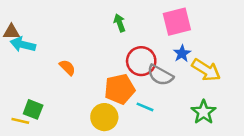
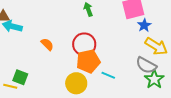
blue star: (182, 53) -> (144, 25), moved
red circle: (141, 61) -> (84, 44), moved
gray semicircle: (160, 75) -> (146, 65), moved

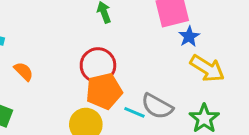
orange semicircle: (47, 44) -> (24, 71), moved
gray semicircle: (146, 65) -> (157, 106), moved

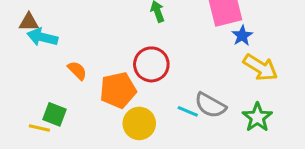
orange pentagon: (104, 91) -> (118, 90), moved

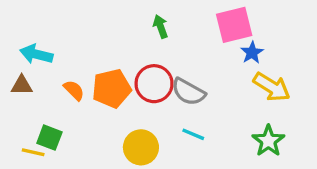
brown triangle: (29, 22) -> (22, 85), moved
orange pentagon: (118, 90) -> (112, 89), moved
gray semicircle: (210, 105) -> (188, 92), moved

